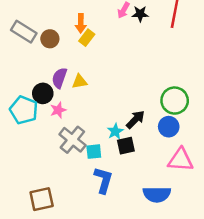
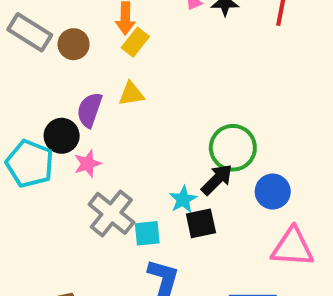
yellow triangle: (80, 82) -> (131, 94), moved
green circle: (175, 101) -> (233, 148), moved

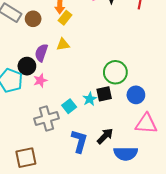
black arrow: (217, 180) -> (105, 136), moved
gray cross: (111, 213) -> (46, 119), moved, turned 35
black square: (201, 223) -> (104, 94), moved
cyan square: (147, 233) -> (69, 106), moved, turned -32

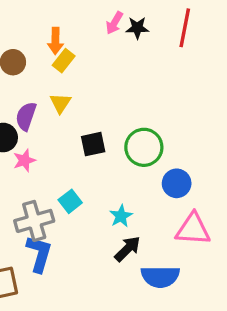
yellow triangle: (63, 44) -> (60, 103), turned -48
black square: (104, 94) -> (93, 144), moved
cyan star: (90, 99) -> (121, 216), moved
blue L-shape: (79, 141) -> (39, 254), moved

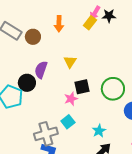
yellow rectangle: (64, 61) -> (90, 23), moved
yellow triangle: (60, 103) -> (70, 62), moved
pink star: (24, 160) -> (71, 99), moved

